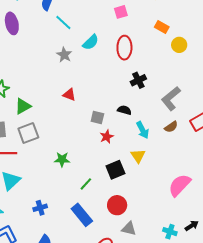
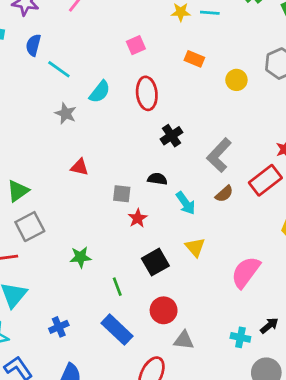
yellow circle: (179, 45) -> (236, 80), moved
yellow triangle: (138, 156) -> (195, 247), moved
green line: (86, 184) -> (117, 287), turned -56

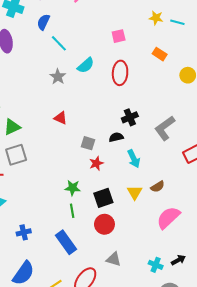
black cross: (171, 136) -> (130, 117), moved
black semicircle: (157, 179) -> (116, 137), turned -32
brown semicircle: (224, 194) -> (158, 187), moved
green star: (80, 257) -> (73, 188), moved
red circle: (164, 310) -> (104, 224), moved

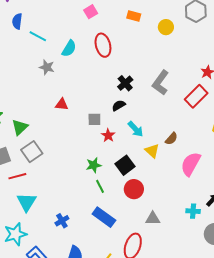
cyan arrow: (134, 159) -> (136, 129), moved

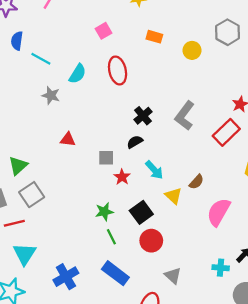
gray triangle: (153, 219) -> (173, 276), turned 42
blue cross: (62, 221) -> (66, 277), size x1.5

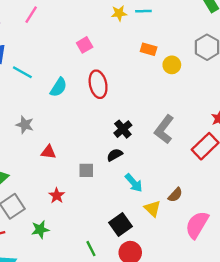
orange rectangle: (154, 37) -> (149, 49), moved
gray star: (51, 95) -> (25, 125), moved
red star: (122, 177) -> (57, 196), moved
green star: (104, 212) -> (40, 230), moved

